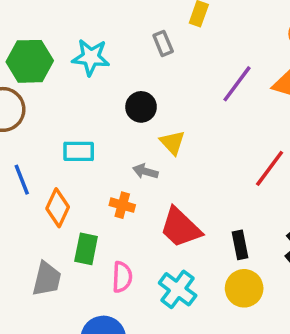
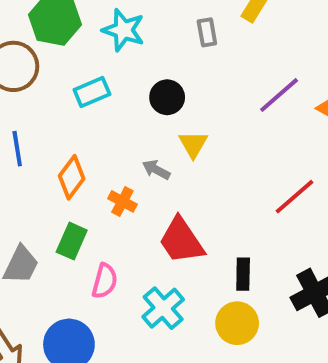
cyan rectangle: (79, 151) -> (92, 92), moved, turned -36
orange diamond: (58, 208) -> (72, 177), moved

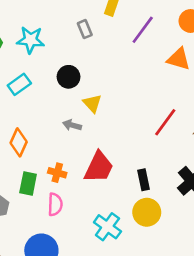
purple line: (279, 95) -> (143, 30), moved
orange cross: (122, 201) -> (57, 173), moved
red trapezoid: (181, 241) -> (99, 167), turned -108
cyan cross: (163, 308) -> (107, 227), moved

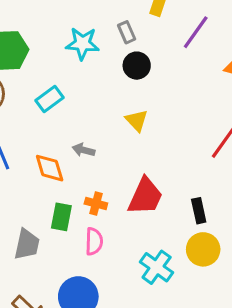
cyan star: (31, 40) -> (82, 43), moved
black circle: (69, 77) -> (137, 66), moved
gray arrow: (72, 125) -> (84, 150), moved
orange diamond: (19, 142) -> (50, 168), turned -40

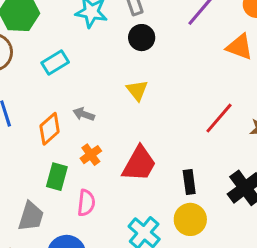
orange diamond: (50, 168) -> (50, 129), turned 60
orange cross: (96, 204) -> (91, 155), moved, turned 35
gray trapezoid: (27, 244) -> (31, 216), moved

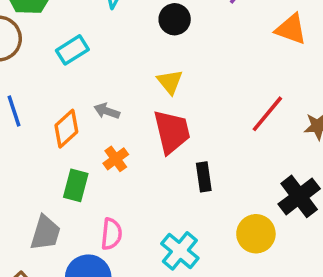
red trapezoid: (139, 164) -> (172, 132), moved, turned -42
black rectangle: (189, 182) -> (204, 177), moved
pink semicircle: (86, 203) -> (111, 234), moved
yellow circle: (190, 219) -> (256, 234), moved

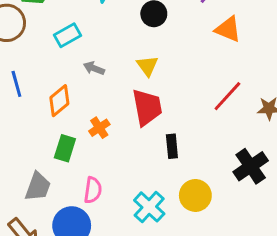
orange triangle: (291, 29) -> (228, 29), moved
gray arrow: (107, 111) -> (94, 68), moved
yellow circle: (256, 234) -> (195, 195), moved

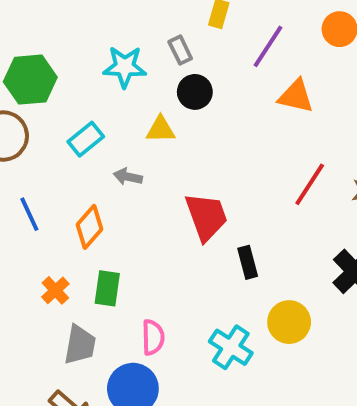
yellow triangle: (147, 66) -> (161, 129), moved, turned -45
orange cross: (99, 128) -> (55, 290), moved

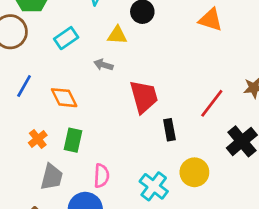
gray arrow: (128, 177) -> (103, 65), moved
red line: (310, 184) -> (212, 103), moved
blue line: (29, 214) -> (24, 86), turned 50
orange diamond: (90, 227) -> (64, 98), turned -72

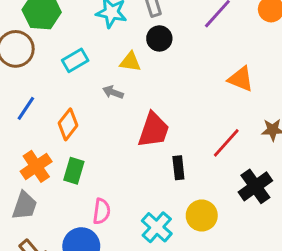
orange triangle: (211, 20) -> (241, 79), moved
red trapezoid: (144, 97) -> (154, 130), turned 30
orange diamond: (64, 98) -> (68, 124), turned 60
orange cross: (38, 139) -> (36, 166), size x1.5
gray trapezoid: (52, 177) -> (25, 206), moved

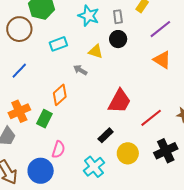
orange triangle: (241, 79) -> (162, 60), moved
orange diamond: (68, 124) -> (60, 95), moved
red trapezoid: (154, 130) -> (120, 101), moved
black rectangle: (178, 168) -> (106, 135), moved, turned 42
yellow circle: (202, 216) -> (128, 153), moved

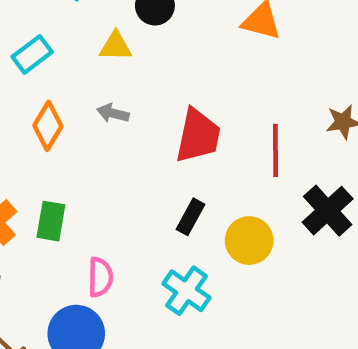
gray arrow: (80, 70) -> (113, 113), moved
orange diamond: (60, 95) -> (48, 126), moved
red line: (151, 118) -> (276, 150), turned -35

